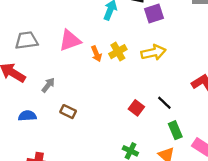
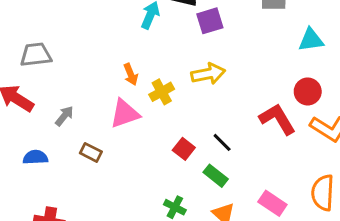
pink triangle: (70, 40) -> (125, 114), moved
yellow cross: (118, 52) -> (162, 92), moved
green rectangle: (175, 130) -> (216, 176), moved, turned -30

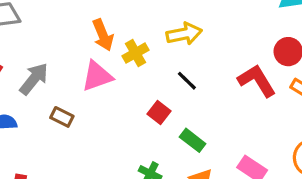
orange arrow: (131, 74) -> (103, 35), size x1.4
gray arrow: (64, 116) -> (34, 79), size x1.5
black line: (222, 142) -> (187, 81), moved

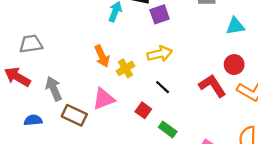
pink triangle: (97, 76) -> (104, 99), moved
gray arrow: (34, 79) -> (54, 89), turned -60
brown rectangle: (62, 117) -> (74, 115), size x1.5

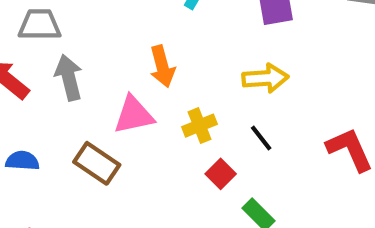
yellow cross: (125, 68) -> (200, 126), moved
gray arrow: (54, 89) -> (69, 78), moved
pink triangle: (104, 99) -> (134, 115), moved

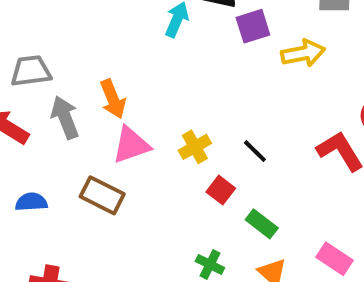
orange arrow: (162, 66) -> (113, 99), moved
yellow arrow: (265, 78) -> (303, 53), moved

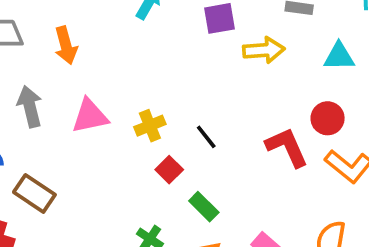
orange arrow: (113, 99) -> (66, 45), moved
gray arrow: (65, 117) -> (30, 107), moved
brown rectangle: (102, 195) -> (34, 193), moved

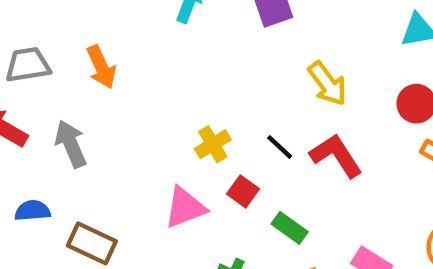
yellow arrow: (264, 50) -> (327, 84), moved, turned 66
pink triangle: (90, 116) -> (185, 207), moved
red L-shape: (287, 147) -> (336, 156), moved

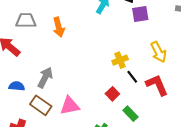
gray arrow: (71, 144) -> (45, 77), moved, turned 40
yellow cross: (213, 144) -> (120, 60), moved
pink triangle: (185, 207) -> (70, 106), moved

